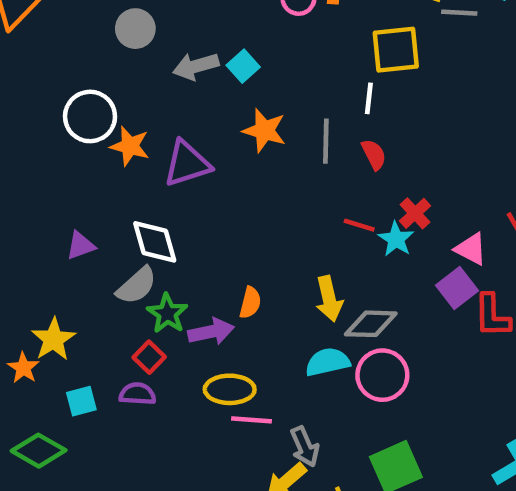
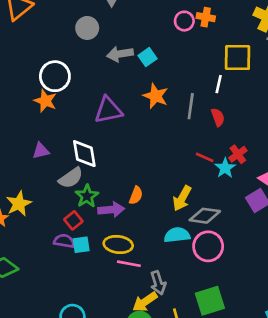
orange star: (130, 146) -> (45, 101), moved
yellow arrow: (329, 299) -> (182, 198), turned 35
cyan square: (81, 401) -> (81, 245), moved

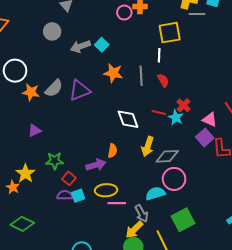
white circle: (55, 76) -> (15, 71), moved
white diamond: (84, 154) -> (128, 119), moved
gray semicircle: (71, 178) -> (54, 88), moved
green star: (87, 196) -> (55, 161), moved, turned -30
cyan semicircle: (177, 235) -> (155, 193), moved

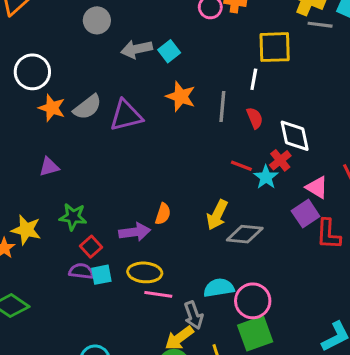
white diamond: (128, 119) -> (295, 136), moved
yellow star: (25, 173) -> (26, 230), turned -30
pink circle: (174, 179) -> (253, 301), moved

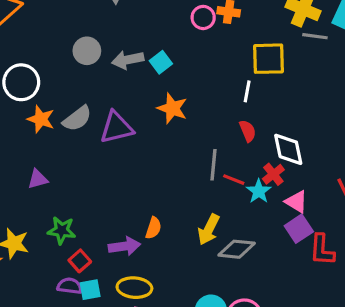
gray circle: (97, 20) -> (87, 51), moved
gray line: (222, 107) -> (214, 165), moved
pink triangle: (317, 187) -> (296, 202), moved

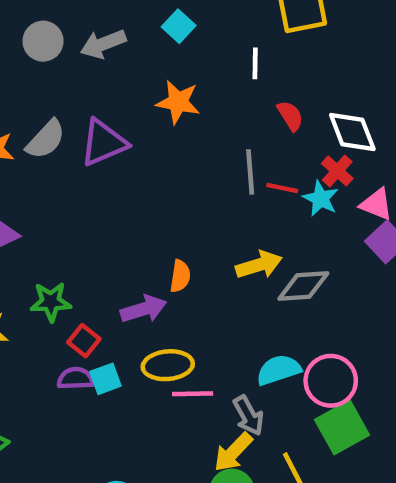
cyan square: (161, 62) -> (179, 26), moved
white line: (247, 91) -> (255, 63), moved
yellow arrow: (209, 229) -> (259, 265), turned -124

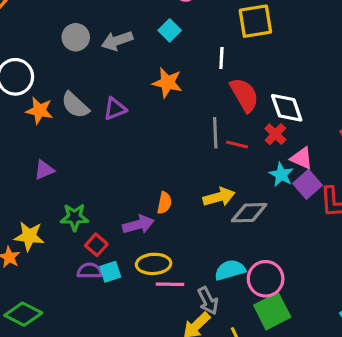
red semicircle: (290, 116) -> (244, 95), size x1.6
gray semicircle: (46, 139) -> (75, 105), turned 88
purple triangle: (104, 143) -> (115, 109), size x0.7
cyan star: (321, 199) -> (281, 175), moved

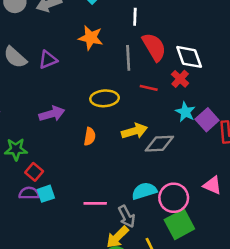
gray line: (215, 133) -> (128, 58), moved
pink triangle: (302, 158) -> (212, 185), moved
purple arrow: (138, 225) -> (52, 114), moved
yellow ellipse: (154, 264) -> (105, 98), moved

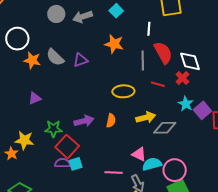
purple arrow: (52, 114) -> (84, 121), moved
red square: (34, 172) -> (67, 147), size x1.6
pink triangle: (212, 185) -> (139, 154), moved

